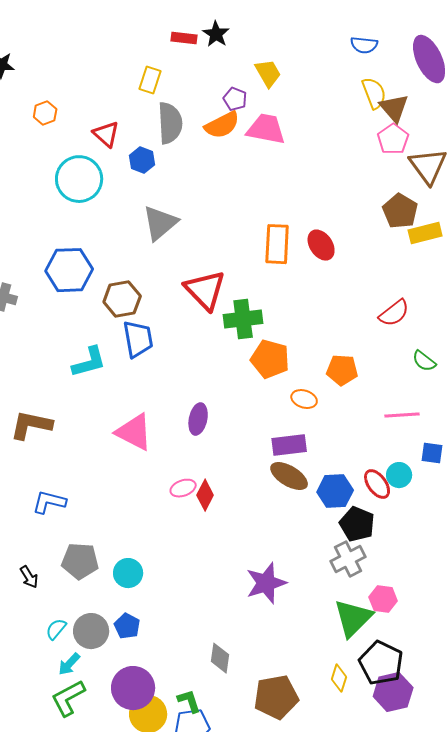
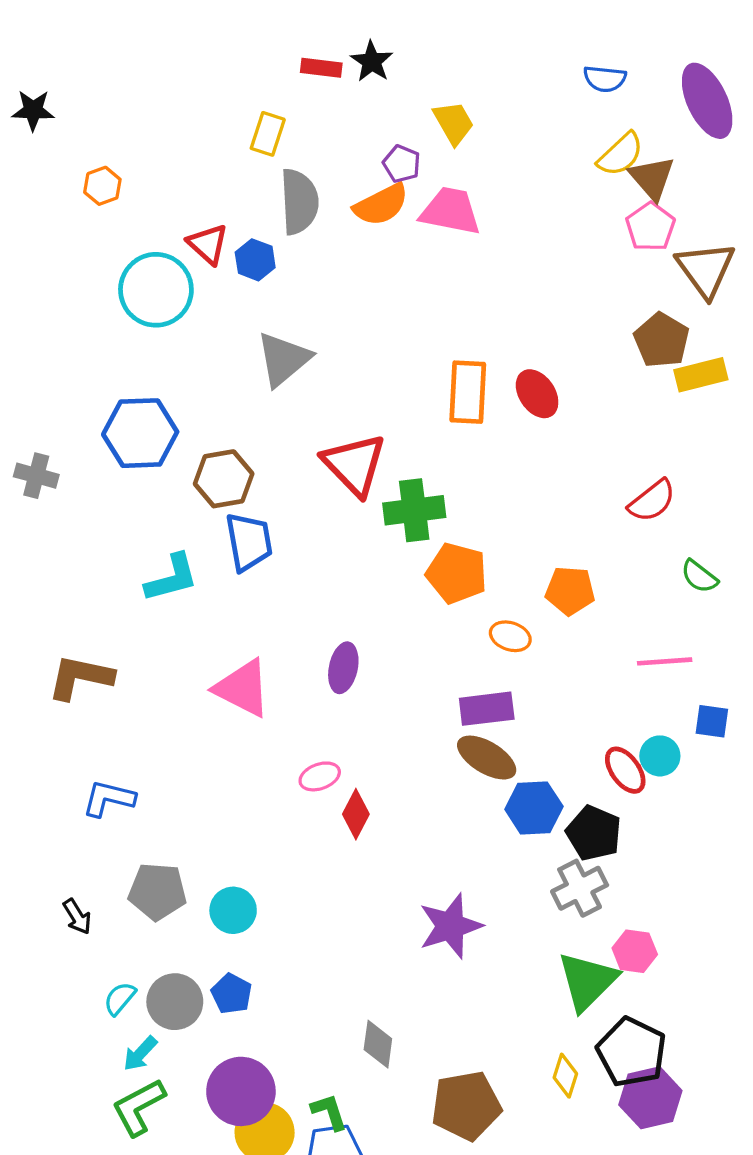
yellow semicircle: (374, 93) -> (621, 154), turned 68
red triangle: (106, 134) -> (208, 244), moved
blue hexagon: (335, 491) -> (534, 808), moved
red diamond: (205, 495) -> (356, 814), moved

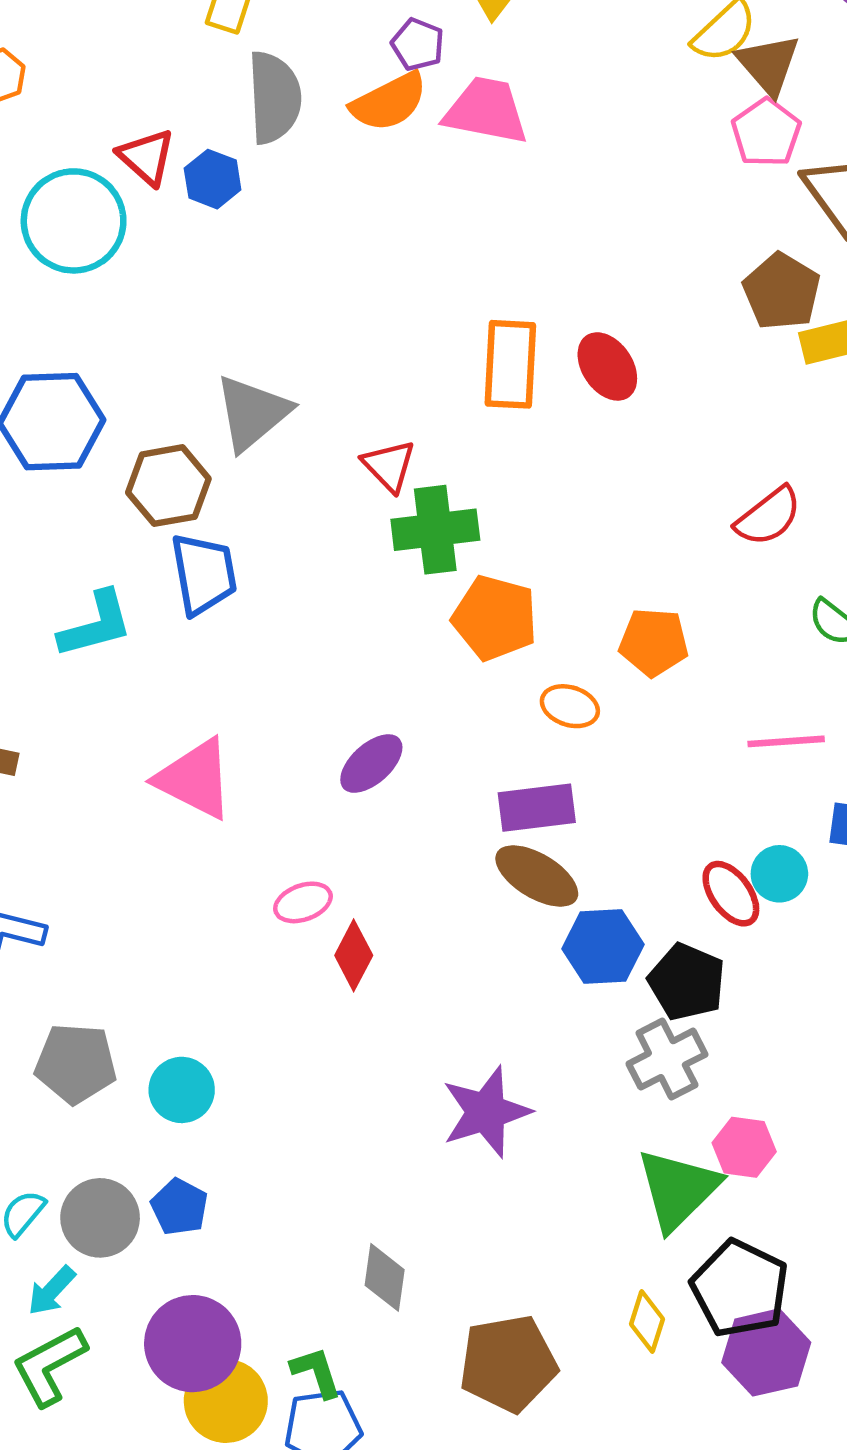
gray triangle: (283, 359) -> (252, 413), moved
red triangle: (354, 465) -> (389, 466), moved, size x0.6
purple ellipse: (343, 668) -> (371, 764), moved, turned 36

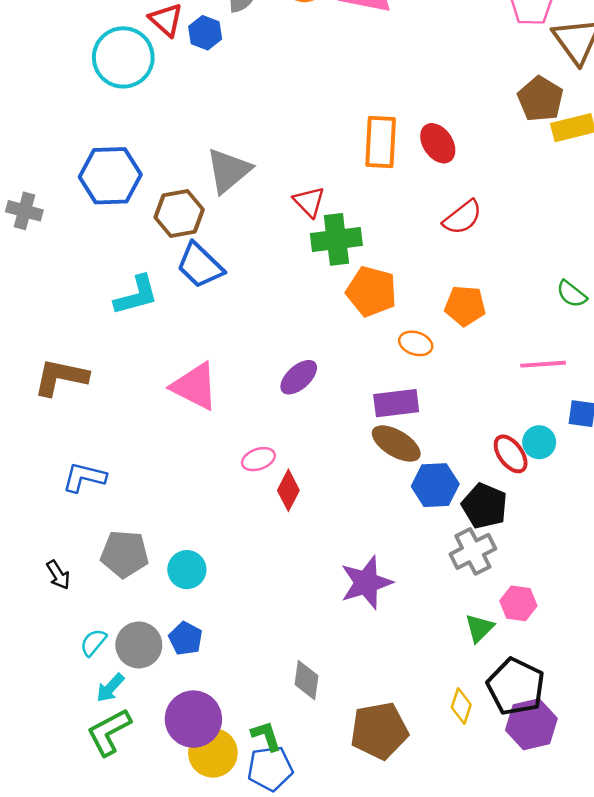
red semicircle: (768, 516) -> (462, 217), moved
blue trapezoid: (204, 574) -> (200, 265), turned 144
green triangle: (678, 1189) -> (479, 628), size x0.6

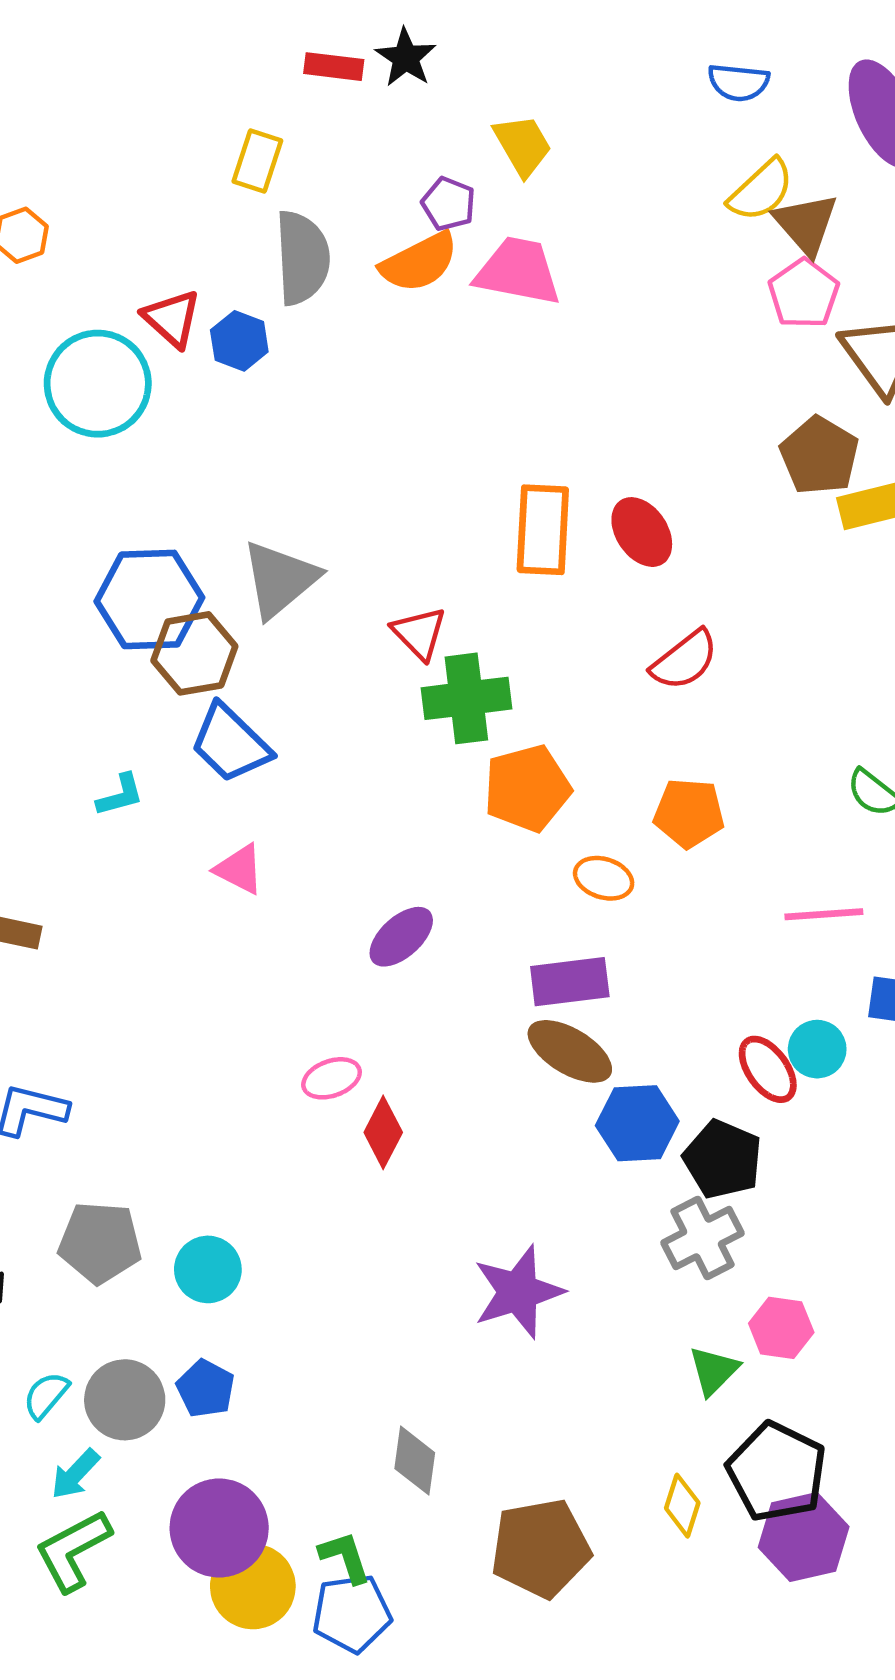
blue hexagon: (110, 176) -> (149, 599), moved
orange pentagon: (371, 291) -> (527, 788), turned -30
cyan L-shape: (136, 295) -> (120, 795), size x0.6
pink triangle: (195, 386) -> (239, 869), moved, size x0.6

